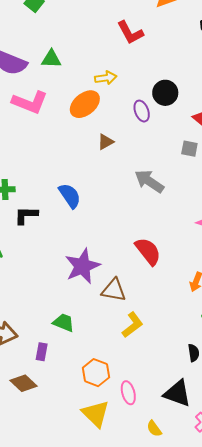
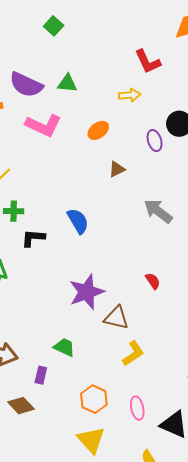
yellow arrow: (106, 78) -> (130, 95), moved
orange ellipse: (85, 104) -> (98, 130), size x0.7
red semicircle: (148, 251) -> (153, 281), size x0.6
pink ellipse: (128, 393) -> (137, 408), moved

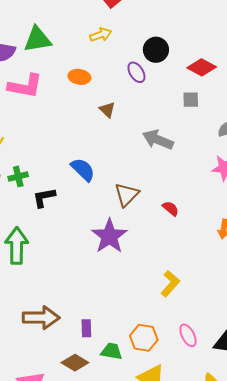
green triangle: (67, 83) -> (38, 39), size x1.4
orange ellipse: (98, 130) -> (79, 77), turned 60
brown triangle: (117, 169) -> (107, 110), turned -36
brown triangle: (116, 318) -> (127, 195), moved, turned -44
green trapezoid: (64, 347) -> (112, 351), moved

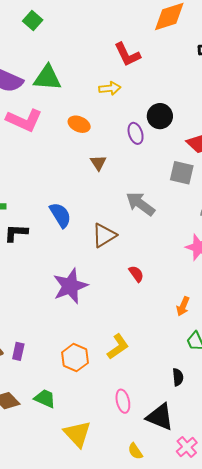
gray square: (191, 100) -> (182, 173), size x1.4
brown triangle: (127, 195) -> (104, 235), moved
purple rectangle: (86, 328) -> (18, 351), moved
orange hexagon: (144, 338) -> (75, 358), moved

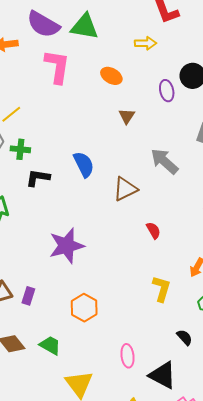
pink L-shape: (24, 120) -> (57, 66), turned -111
purple star: (70, 286) -> (67, 246), moved
yellow L-shape: (118, 347) -> (162, 289), moved, turned -44
black semicircle: (178, 377) -> (185, 337), turned -42

